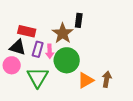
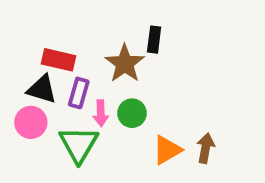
pink arrow: (50, 51) -> (101, 113), moved
green circle: (67, 60) -> (132, 113), size x0.6

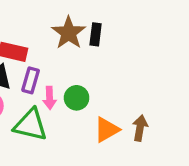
brown star: (125, 64) -> (69, 33), moved
green triangle: (79, 144) -> (31, 125), turned -48

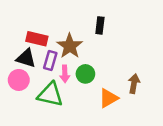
brown star: (69, 33) -> (70, 46), moved
brown arrow: (140, 128) -> (134, 84), moved

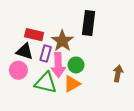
black rectangle: (100, 25) -> (89, 23), size x1.6
pink arrow: (65, 74) -> (58, 65), size x1.6
orange triangle: (108, 98) -> (72, 84), moved

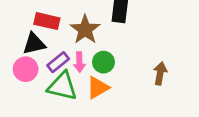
black triangle: (25, 51) -> (34, 44), turned -30
purple rectangle: (46, 53) -> (58, 62), moved, turned 35
pink arrow: (58, 65) -> (79, 62), size x0.6

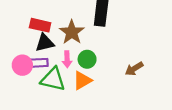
black triangle: (34, 44) -> (45, 43), moved
purple rectangle: (58, 62) -> (39, 63), moved, turned 36
brown arrow: (160, 73) -> (134, 69), turned -132

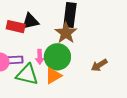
brown star: (72, 32) -> (66, 33), moved
black triangle: (45, 43) -> (30, 21), moved
green circle: (87, 59) -> (57, 57), size x1.6

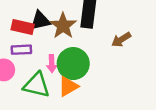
brown star: (66, 33) -> (63, 26), moved
purple rectangle: (15, 60) -> (21, 50), moved
brown arrow: (99, 65) -> (121, 40), moved

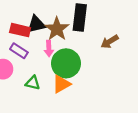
purple rectangle: (21, 50) -> (19, 51), turned 36
pink arrow: (52, 64) -> (49, 48), moved
green triangle: (37, 85) -> (33, 83), size x0.6

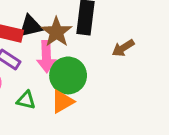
pink arrow: (49, 48) -> (46, 57), size x1.5

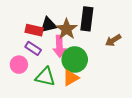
green triangle: (26, 100) -> (45, 77), size x1.5

